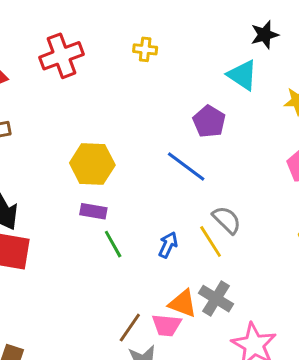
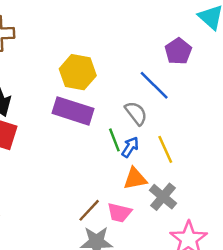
purple rectangle: (93, 211) -> (73, 111), size x1.8
gray semicircle: (227, 220) -> (136, 113), moved
green line: (113, 244) -> (114, 140), moved
orange triangle: (183, 303) -> (135, 179), moved, turned -40

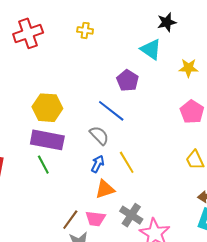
green line: (114, 140) -> (43, 165), moved
gray cross: (163, 197) -> (131, 215), moved

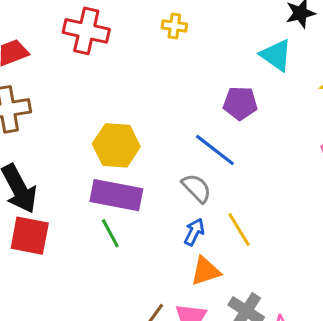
red cross: (28, 33) -> (86, 31), turned 32
purple pentagon: (128, 81) -> (240, 103), turned -30

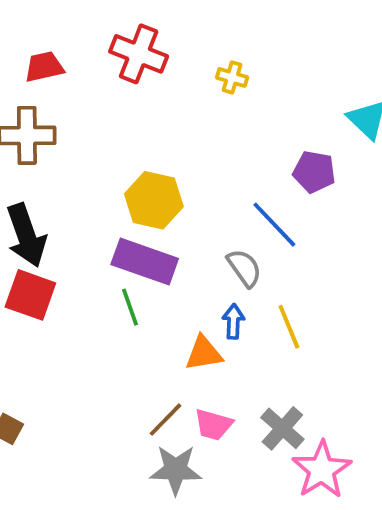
yellow cross: (174, 26) -> (232, 77), moved
blue arrow: (194, 232) -> (233, 321), turned -32
orange triangle: (205, 271) -> (204, 353), moved

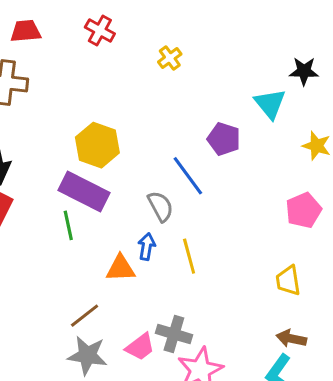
red cross: (139, 54) -> (100, 30), size x0.7
yellow cross: (232, 77) -> (170, 58), turned 30
pink trapezoid: (213, 425) -> (140, 347), moved, turned -60
gray cross: (282, 428) -> (174, 334), turned -32

